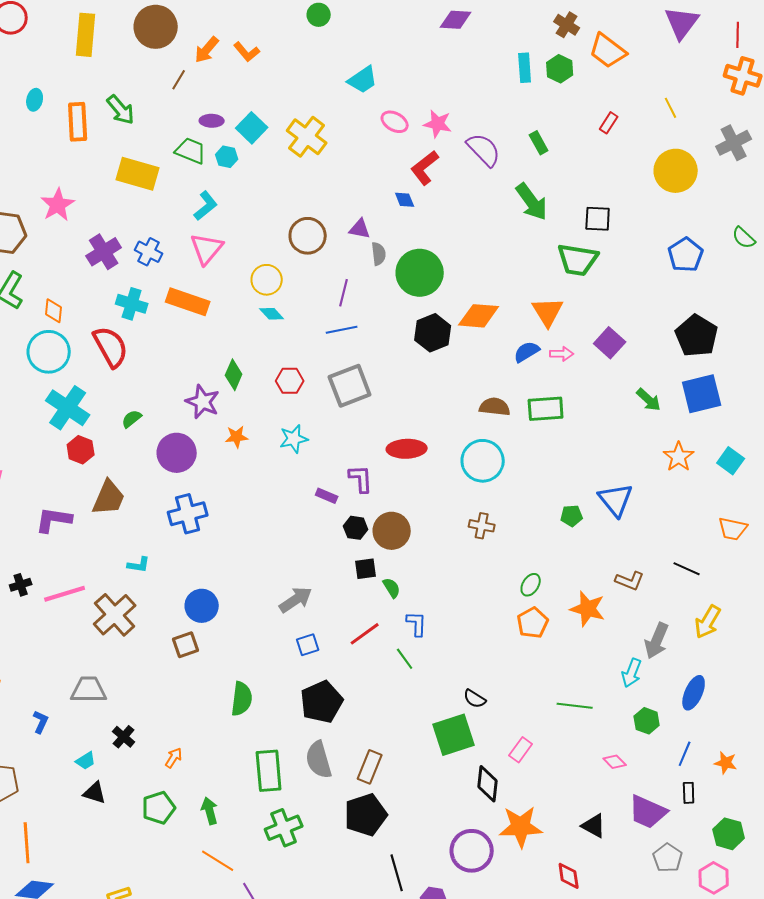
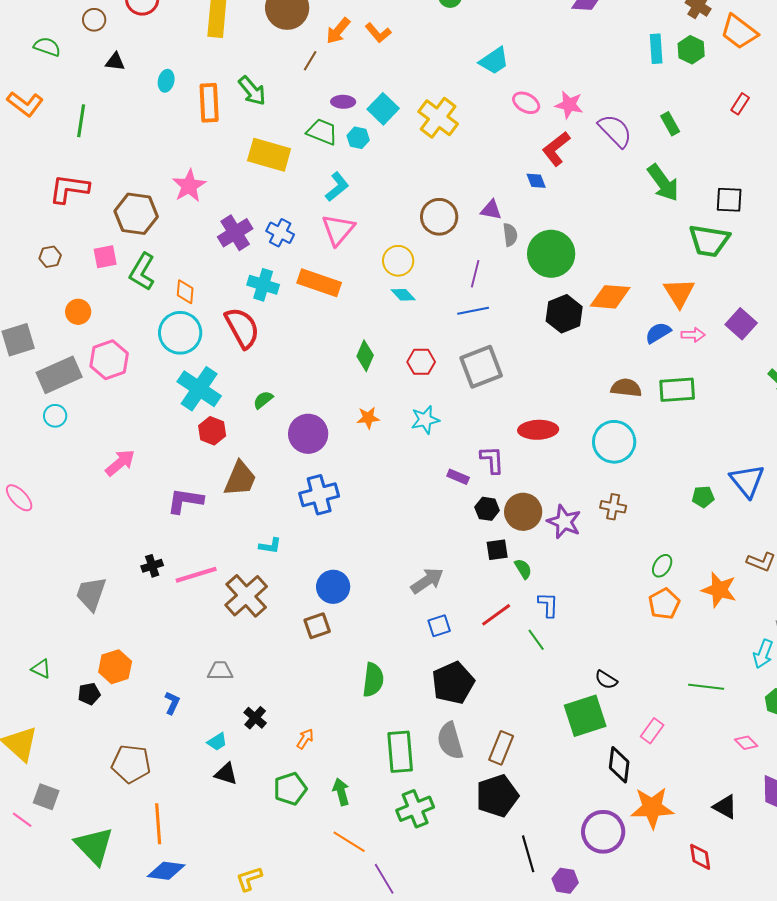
purple star: (203, 402) -> (564, 522), moved
gray trapezoid: (89, 690) -> (220, 671), size x0.7

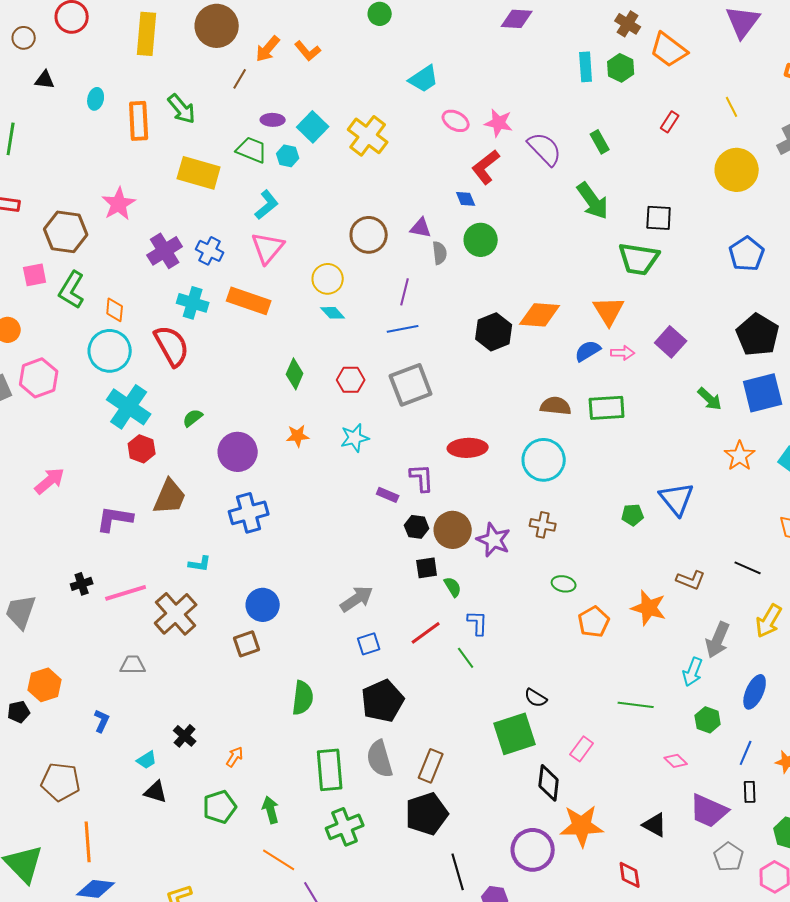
green circle: (551, 254) -> (481, 240), moved, size x0.7
green ellipse: (662, 566) -> (564, 584), moved, turned 70
gray trapezoid: (220, 671) -> (133, 665), moved

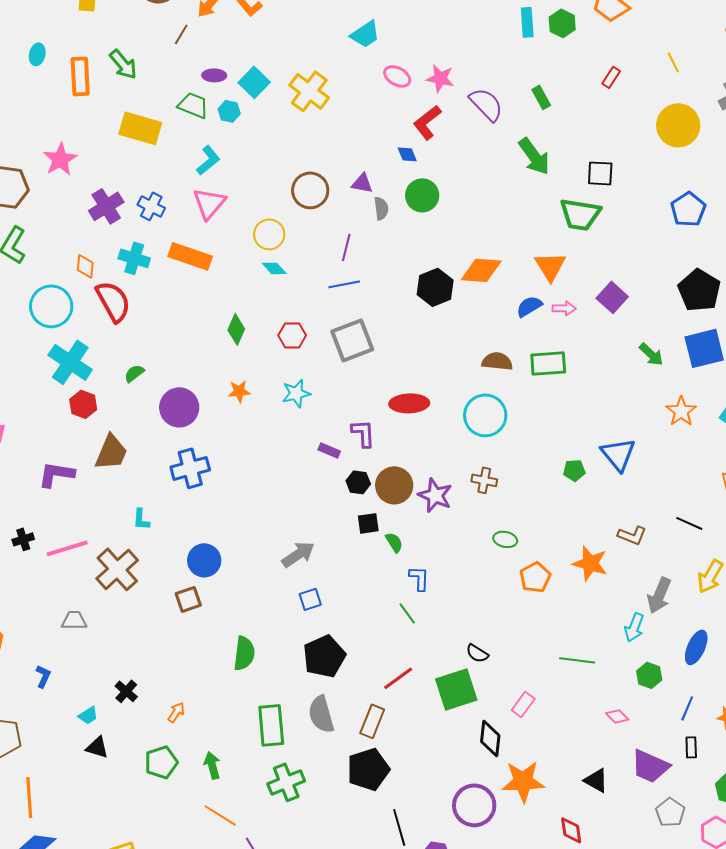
orange diamond: (115, 310) -> (85, 266), moved
cyan L-shape: (200, 564) -> (141, 519), turned 85
red line: (426, 633) -> (398, 678), moved

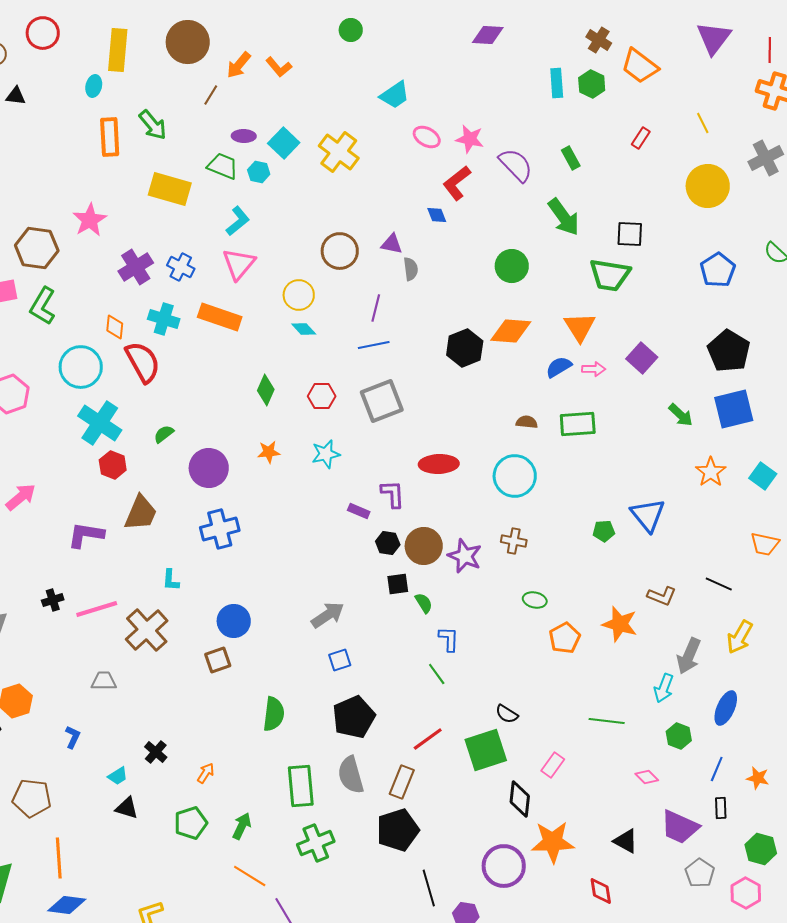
cyan ellipse: (37, 54) -> (94, 86), moved
green circle: (422, 195) -> (512, 266), moved
brown semicircle: (497, 361) -> (527, 422), size x0.7
green arrow: (212, 765) -> (242, 826), turned 40

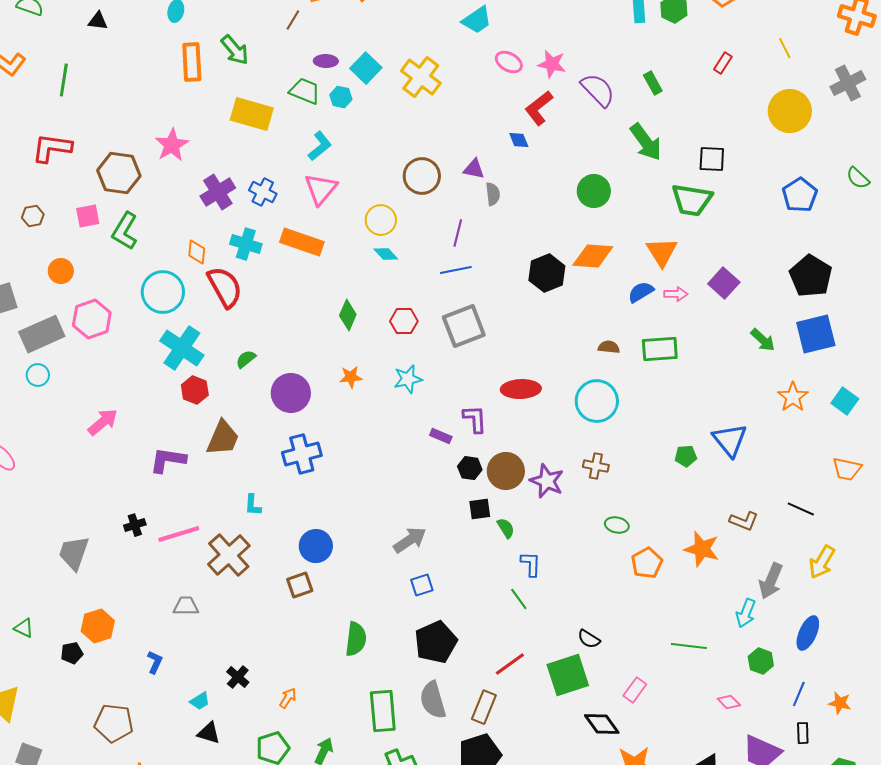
black diamond: (520, 799) -> (602, 724), turned -42

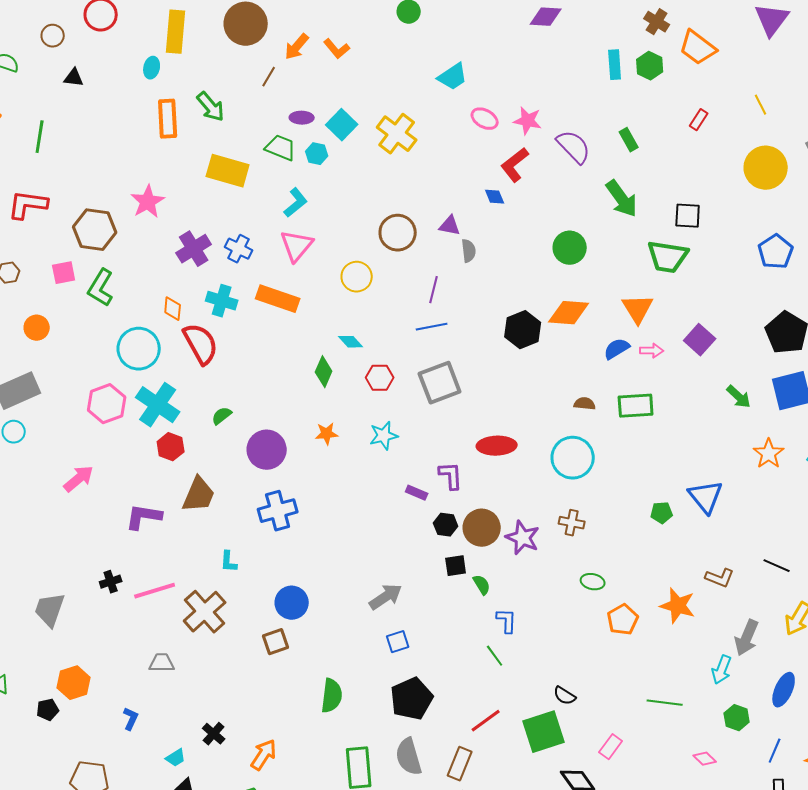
cyan diamond: (386, 254) -> (351, 342), moved
pink hexagon: (92, 319) -> (107, 404), moved
orange arrow: (288, 698) -> (264, 755), size x1.5

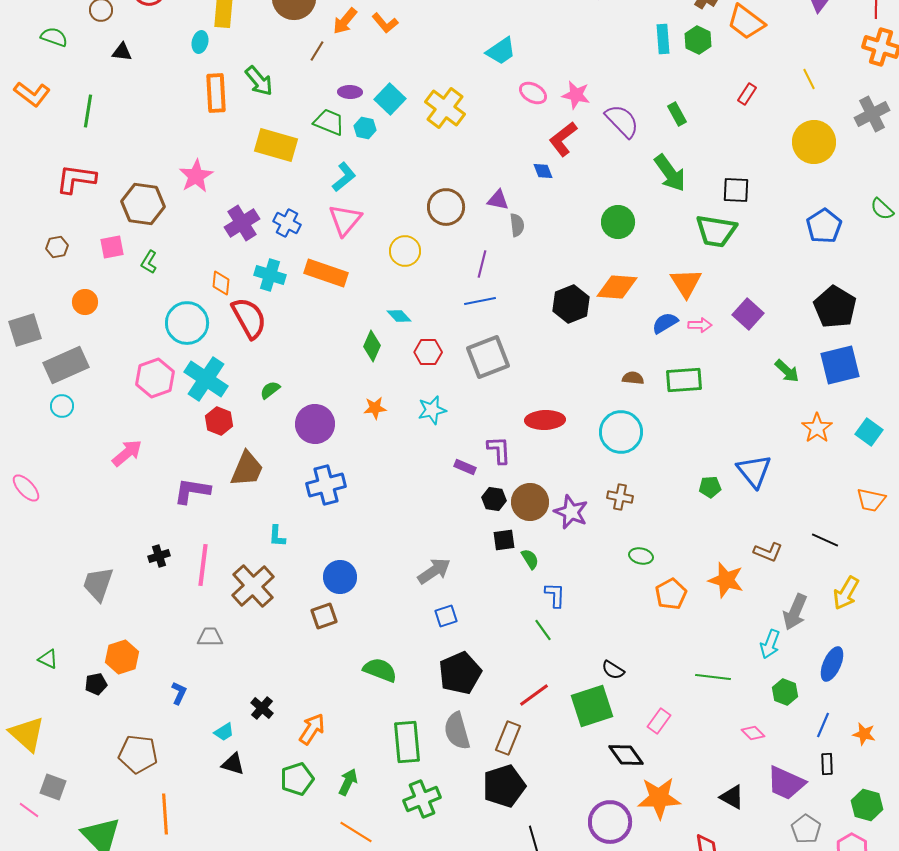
green L-shape: (101, 288) -> (149, 262), size x0.6
pink line: (155, 591) -> (203, 565), turned -66
green semicircle: (332, 696) -> (380, 670), turned -76

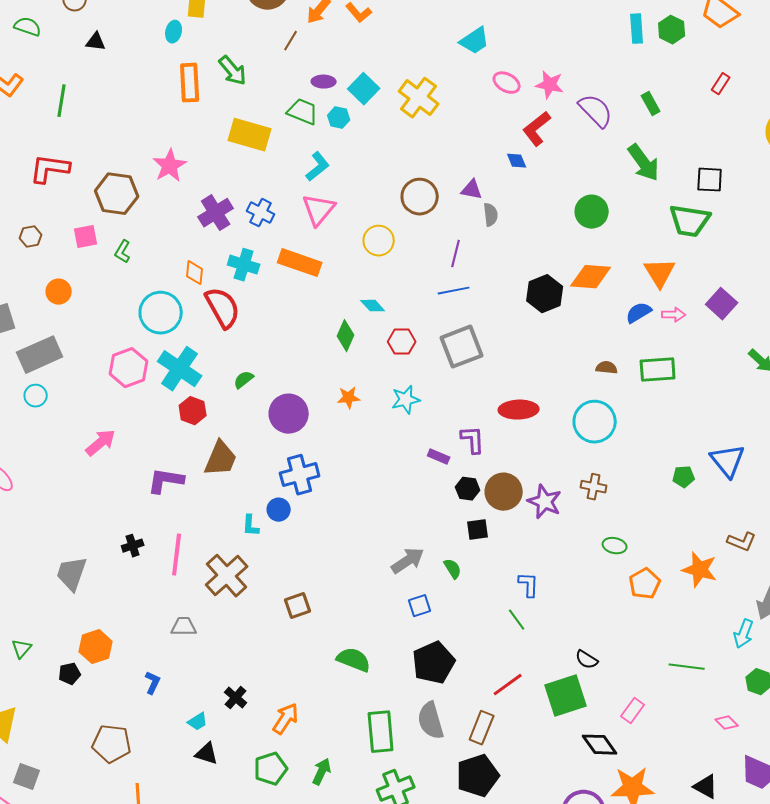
green semicircle: (530, 559) -> (453, 569), moved
blue circle: (340, 577) -> (279, 510), moved, size x0.7
green triangle: (48, 659) -> (22, 649), turned 45

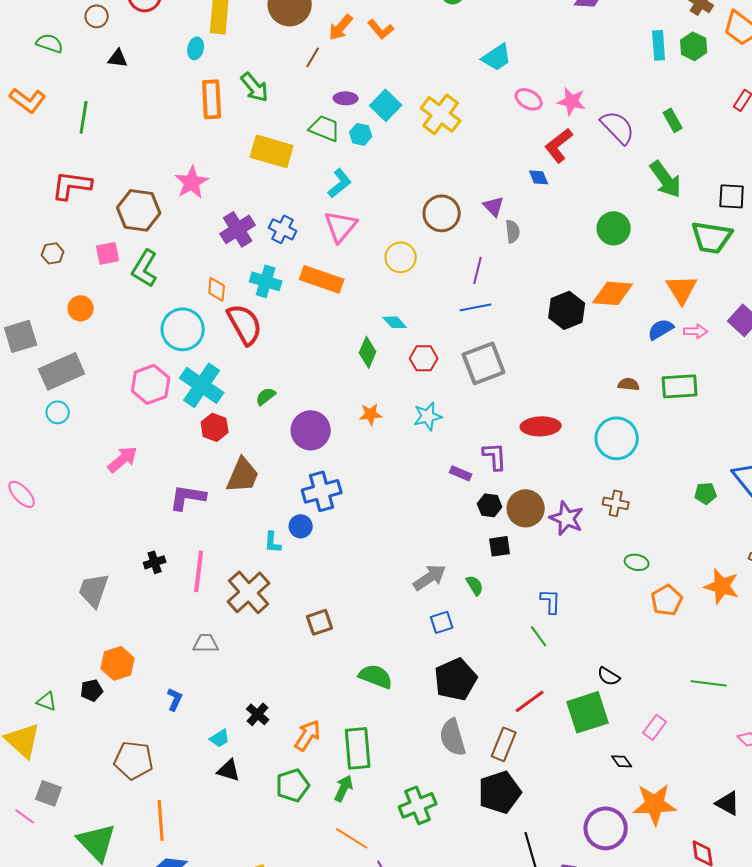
purple triangle: (472, 190) -> (494, 206), turned 35
green L-shape: (123, 252) -> (145, 268), size x1.6
green triangle: (22, 649) -> (47, 701), moved, turned -50
green rectangle: (381, 732) -> (358, 748), moved
black diamond: (600, 745) -> (622, 761), size x0.6

